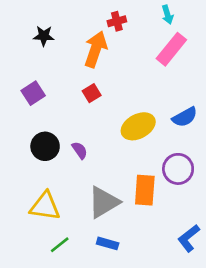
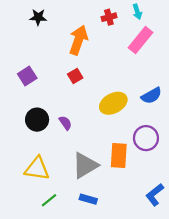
red cross: (117, 21) -> (109, 17), moved
black star: (44, 36) -> (38, 17), moved

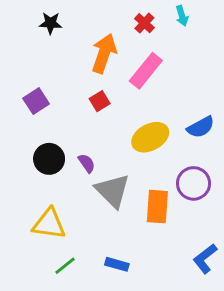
red cross: (109, 17) -> (144, 23), turned -32
pink rectangle: (141, 40) -> (146, 71), moved
gray triangle: (85, 165) -> (113, 191), moved, turned -44

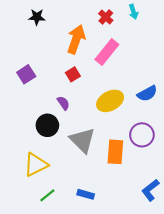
black circle: (49, 159) -> (47, 125), moved
purple semicircle: (87, 163) -> (63, 103), moved
yellow triangle: (49, 224) -> (36, 165), turned -35

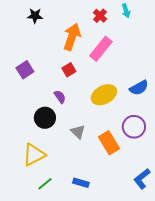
gray triangle: (82, 140) -> (78, 132), size x0.6
orange rectangle: (115, 152) -> (109, 143), turned -35

